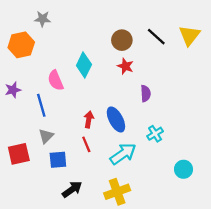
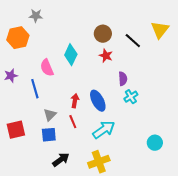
black line: (156, 37) -> (133, 41), moved
cyan cross: (155, 134) -> (131, 97), moved
gray triangle: (46, 136) -> (50, 115), moved

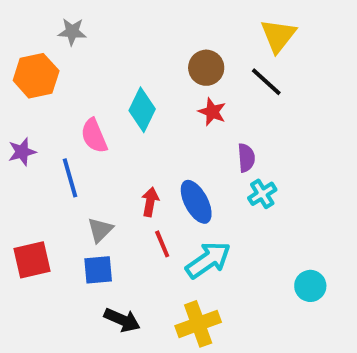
yellow triangle: (160, 30) -> (278, 36), moved
red line: (73, 122) -> (162, 244), moved
black arrow: (61, 160) -> (122, 320), turned 60

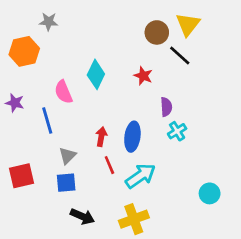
brown circle: (206, 68) -> (157, 32), moved
purple star: (22, 152) -> (15, 103), turned 30
blue ellipse: (196, 202) -> (132, 137), turned 36

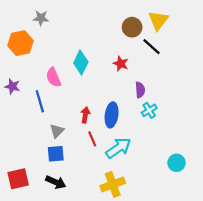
red square: (22, 176) -> (18, 179), moved
black arrow: (82, 216) -> (56, 182), moved

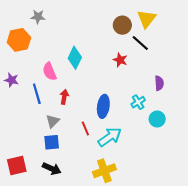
red star: (121, 64) -> (120, 60), moved
purple semicircle: (140, 90) -> (159, 83), moved
red arrow: (85, 115) -> (64, 97), moved
cyan circle: (177, 163) -> (157, 119), moved

